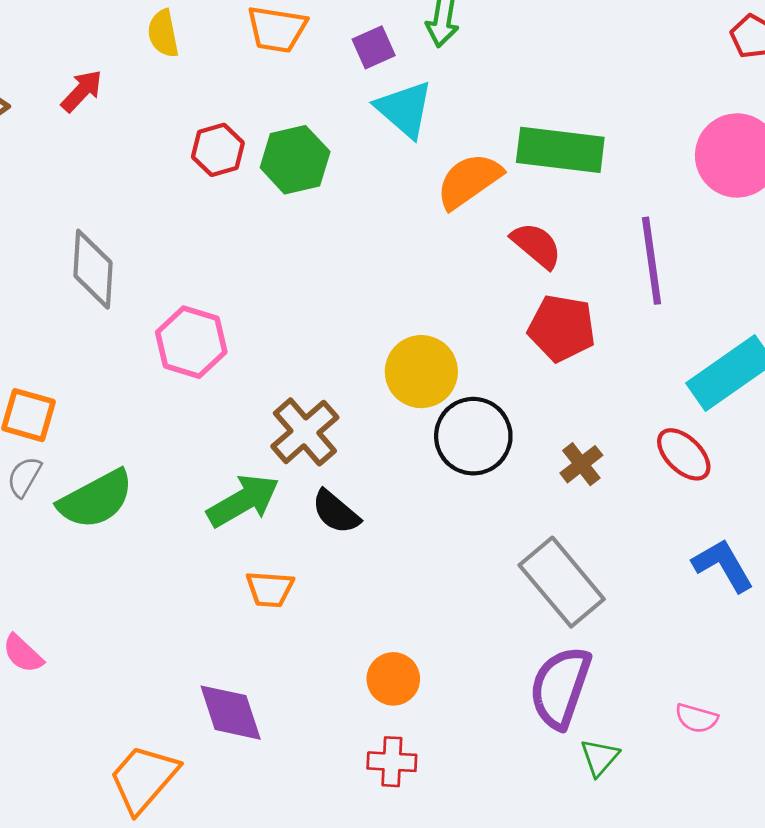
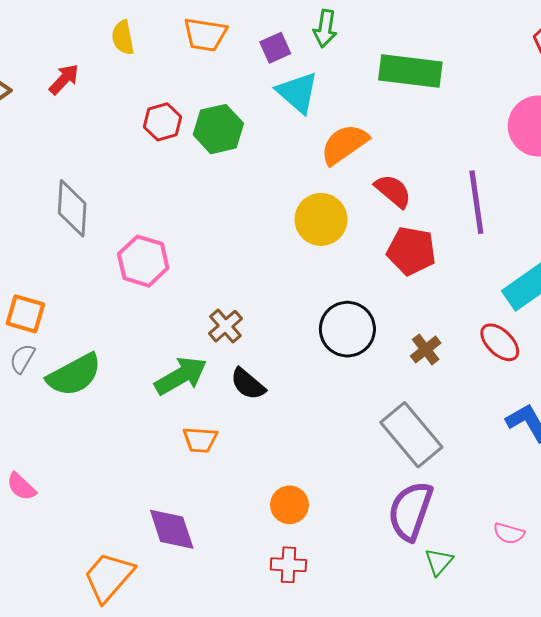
green rectangle: (560, 150) -> (410, 71), moved
yellow circle: (421, 372) -> (321, 219), moved
brown cross: (305, 432) -> (225, 326), size x0.7

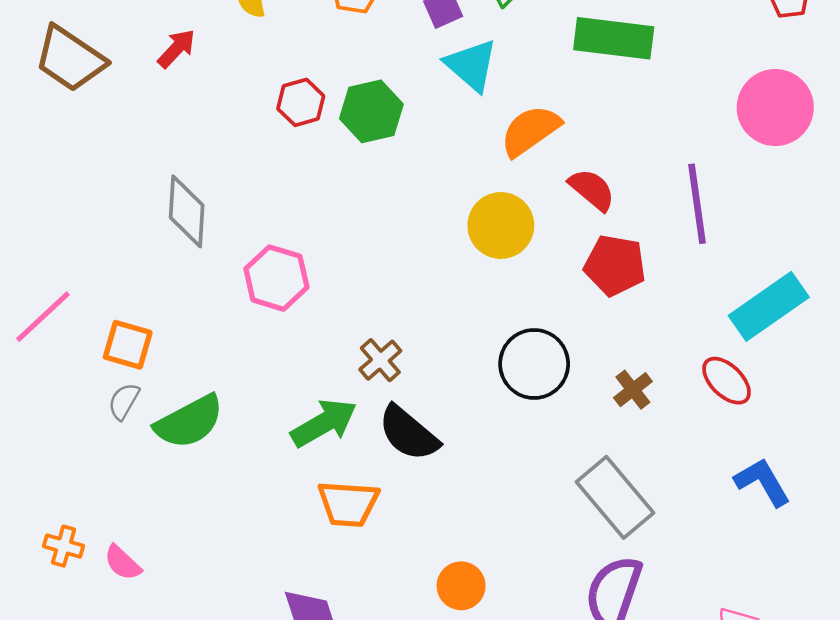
black semicircle: (248, 384) -> (409, 433), size x1.4
orange trapezoid: (200, 440) -> (348, 504), size x1.4

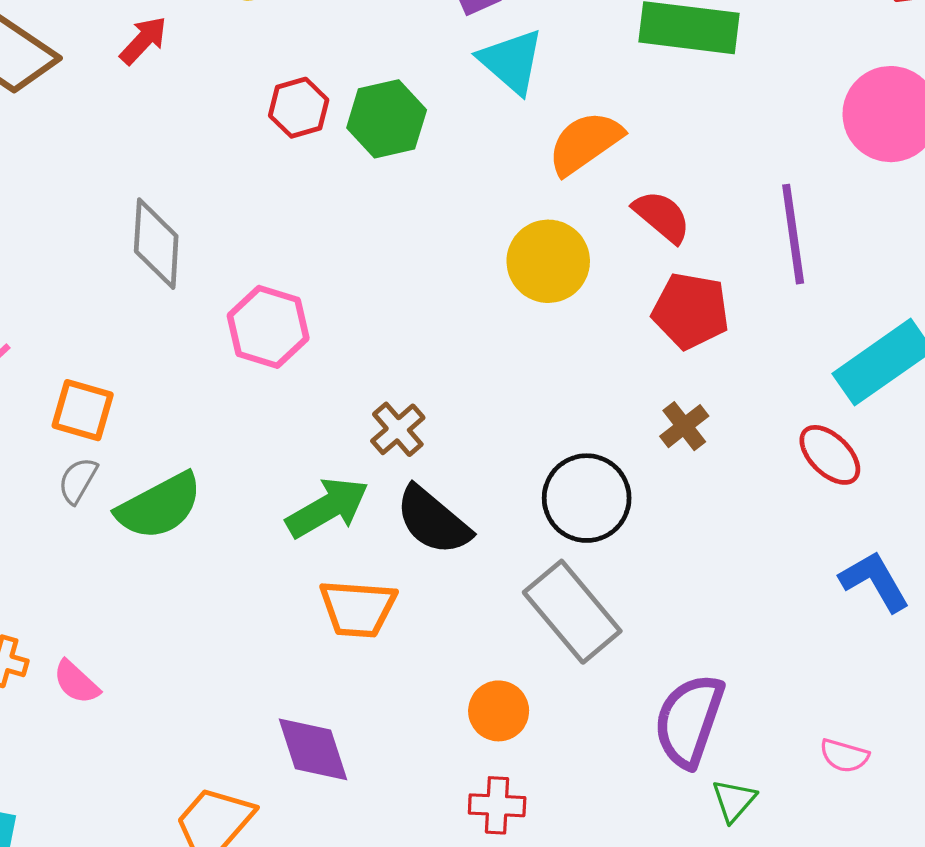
black circle: (534, 364) -> (587, 498), moved
brown cross: (633, 390) -> (684, 426), moved
gray rectangle: (615, 497) -> (572, 612), moved

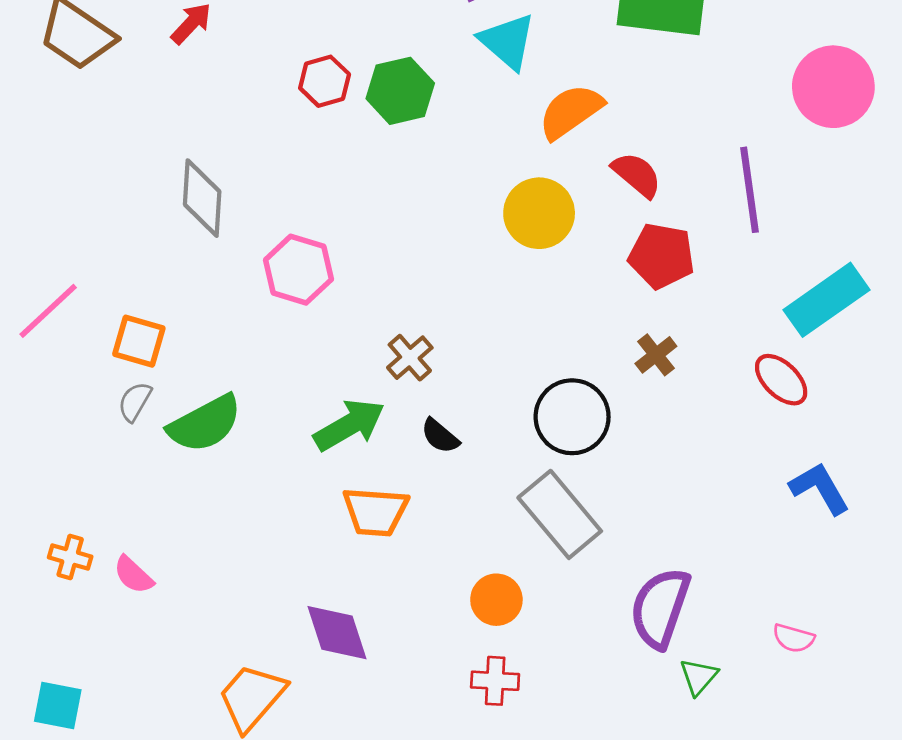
black semicircle: (433, 520) -> (440, 436), size x0.6

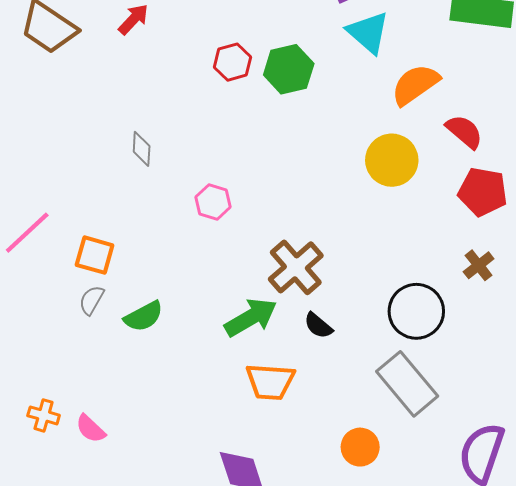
gray diamond: (202, 198) -> (142, 149), size x0.6
pink hexagon: (298, 270) -> (213, 202), size x0.7
brown cross: (410, 358) -> (296, 267), size x1.6
green semicircle: (205, 424) -> (144, 316), size x0.7

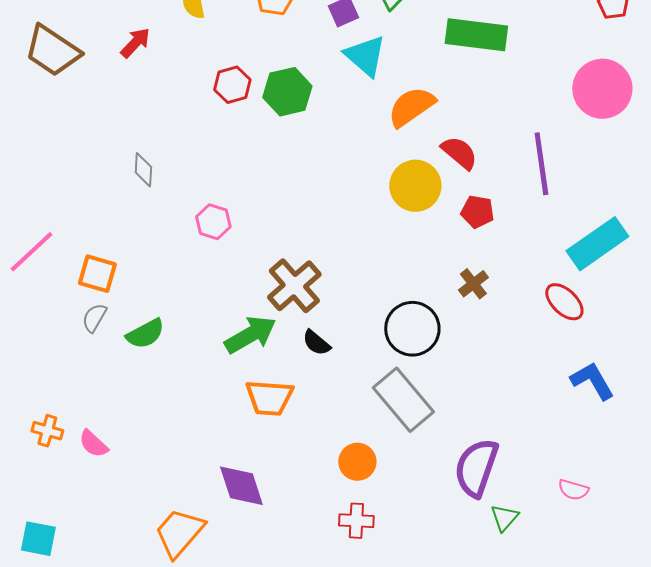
yellow circle: (392, 160) -> (415, 186), moved
red pentagon: (483, 192) -> (477, 212), size x0.7

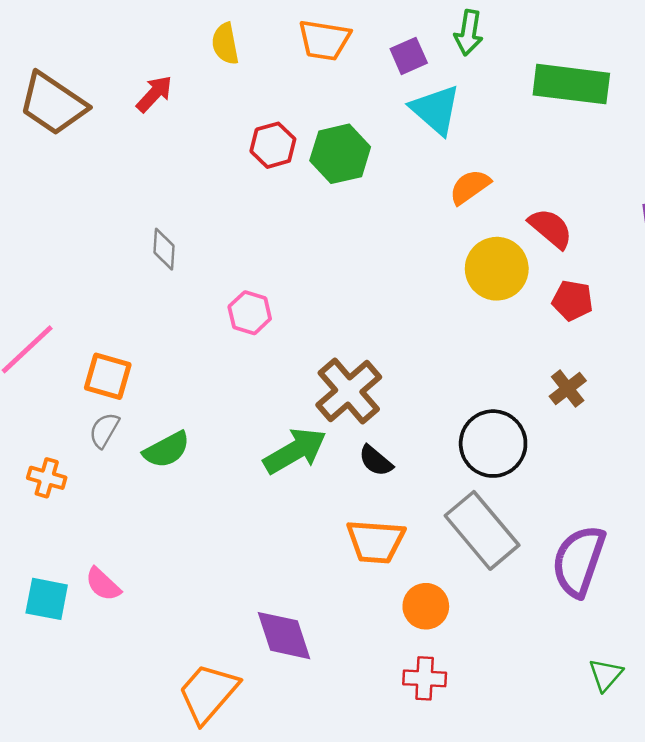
orange semicircle: (411, 107) -> (470, 187), moved, size x0.7
orange trapezoid: (269, 398) -> (376, 541), moved
orange cross: (47, 431) -> (47, 478), moved
purple semicircle: (476, 468) -> (579, 561), moved
cyan square: (38, 539) -> (47, 599), moved

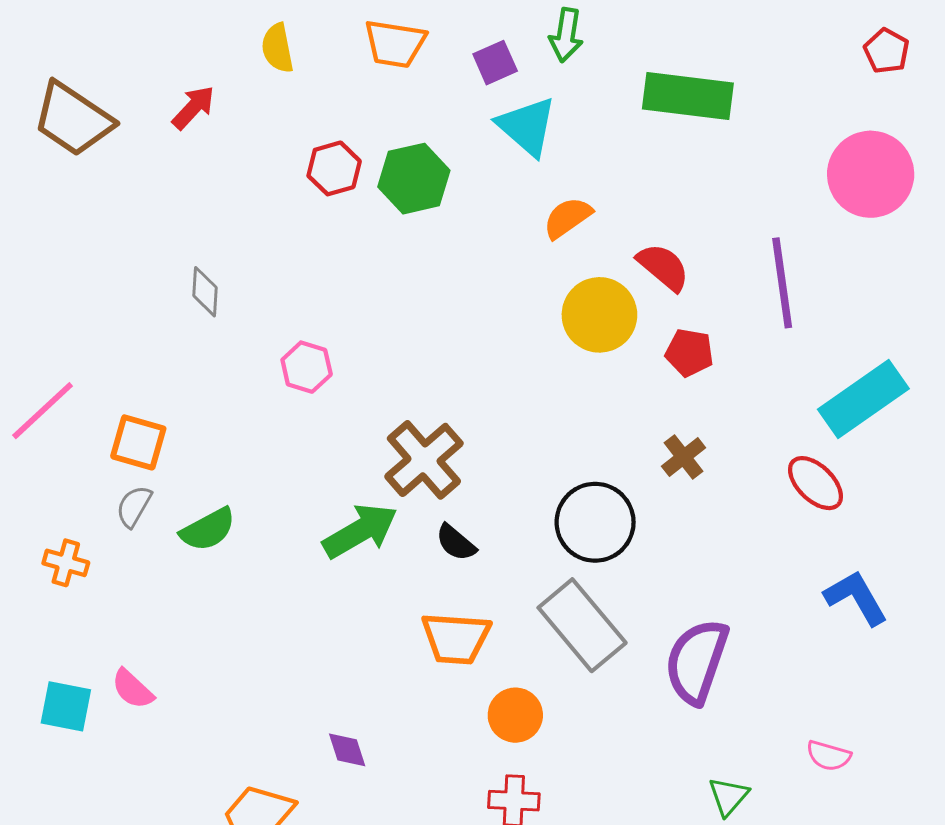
purple diamond: (284, 636) -> (347, 750), size x0.6

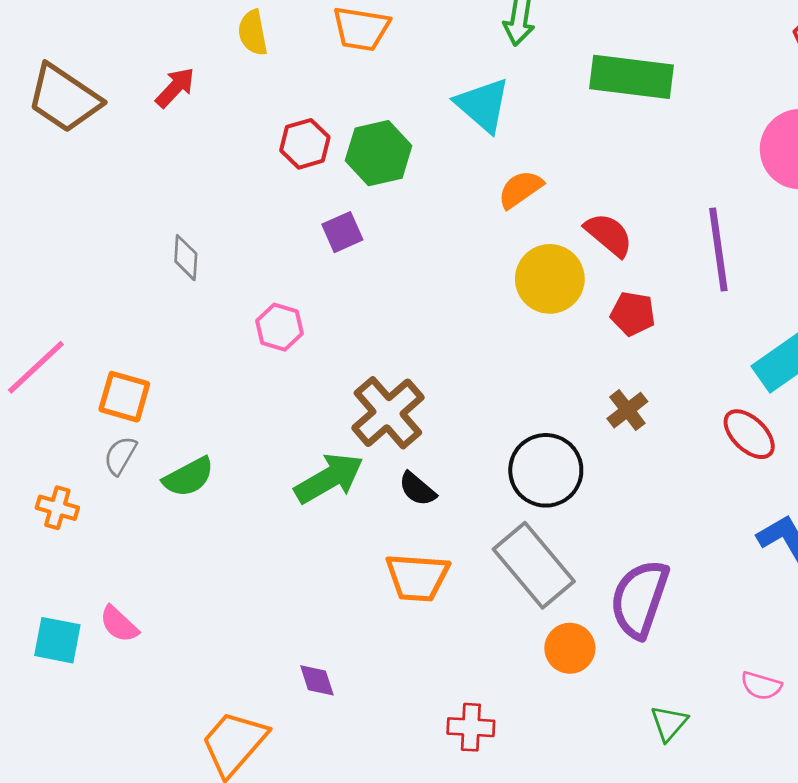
purple square: (495, 63) -> (342, 232), moved
orange circle: (515, 715) -> (570, 648), moved

